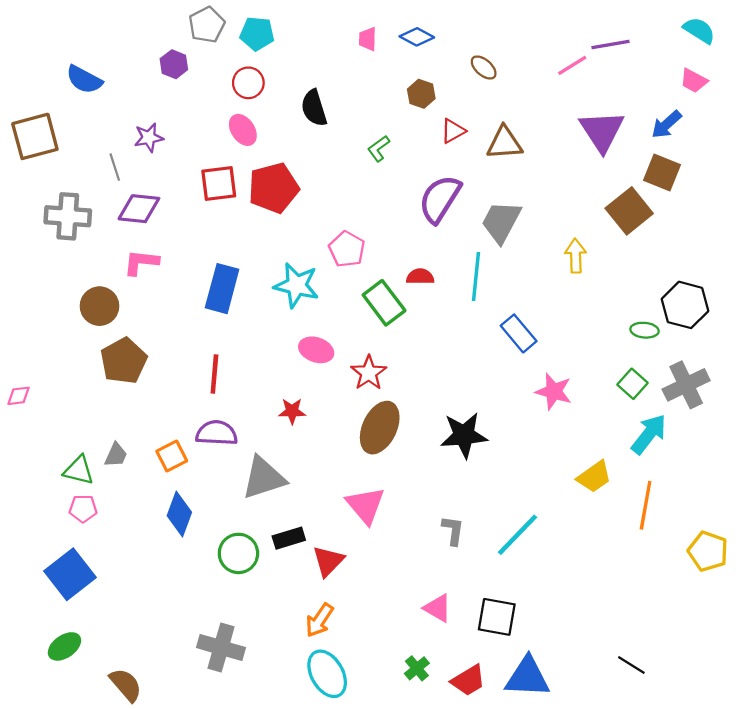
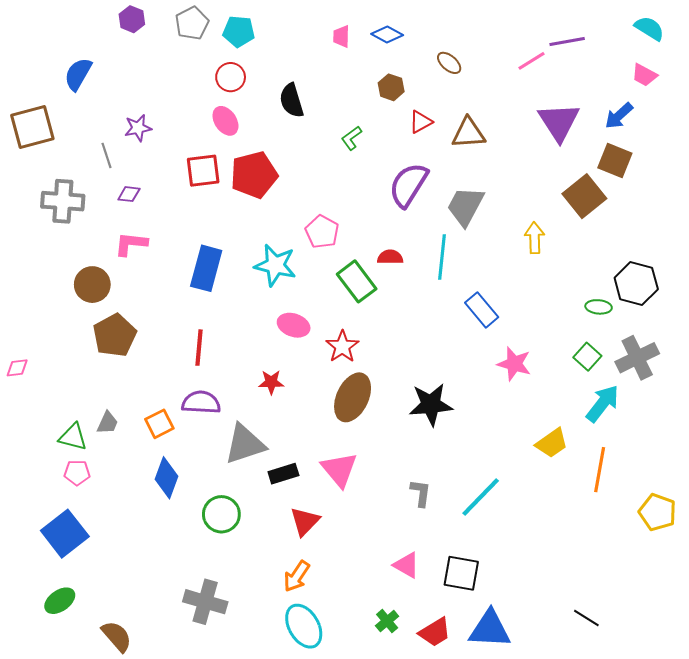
purple hexagon: (174, 64) -> (132, 19), moved
blue semicircle: (84, 80) -> (78, 74), turned 92
purple diamond: (139, 209) -> (129, 194), size x0.6
black rectangle: (289, 538) -> (283, 474), moved

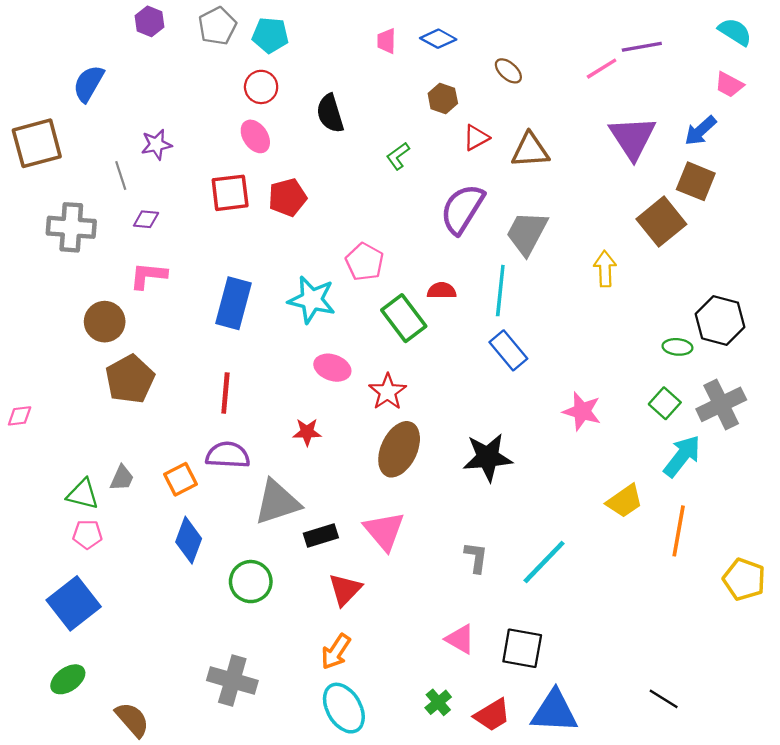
red pentagon: (254, 175) -> (288, 197), size x0.7
blue rectangle: (482, 310) -> (508, 350), moved

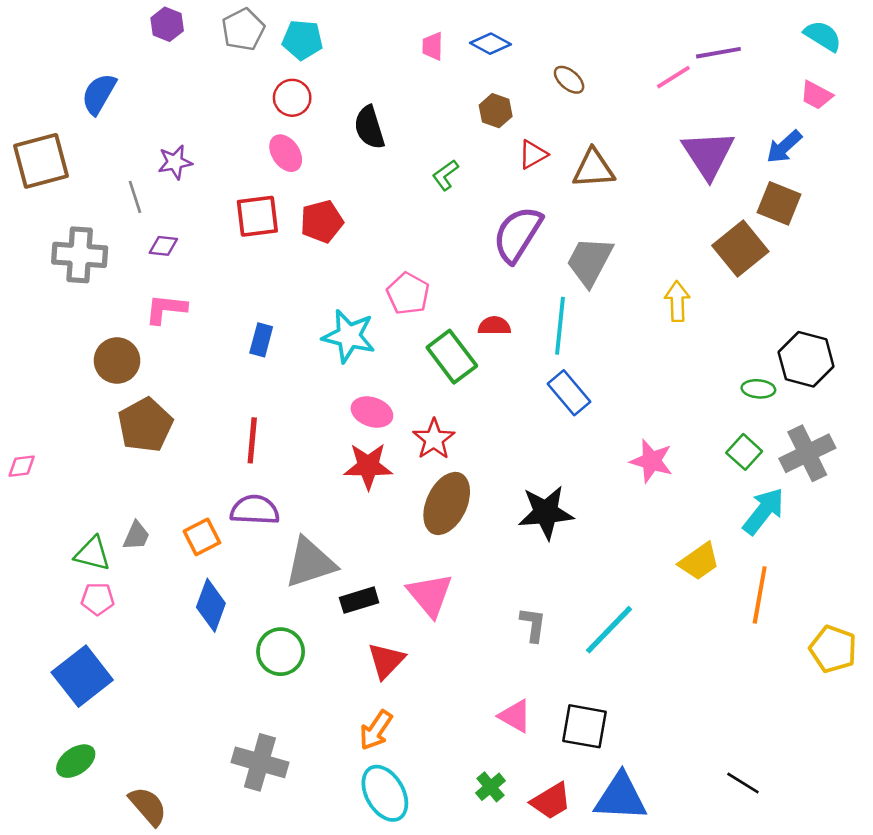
blue rectangle: (233, 303) -> (261, 340), size x0.6
red star: (307, 432) -> (368, 466), moved, size x1.5

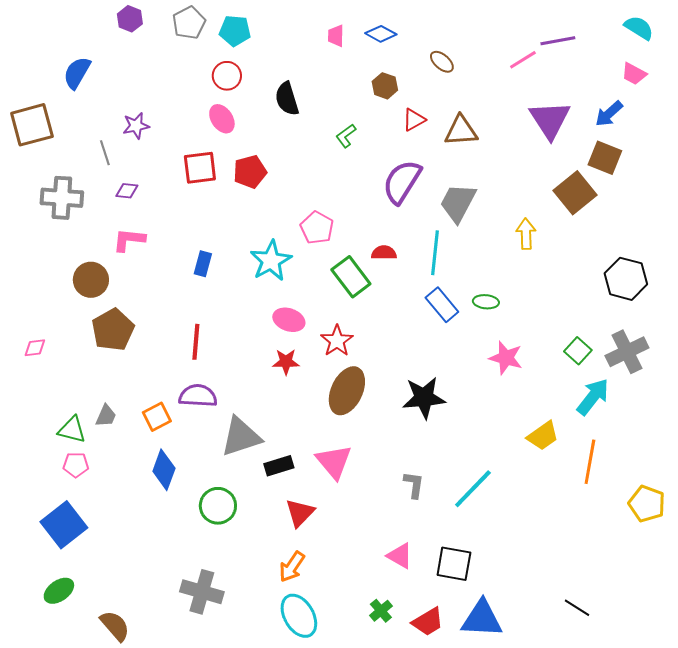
cyan star: (349, 336) -> (271, 261), turned 30
green ellipse: (758, 389) -> (486, 302), moved
pink diamond: (22, 466) -> (35, 348), moved
red star: (368, 466) -> (286, 362), size x0.7

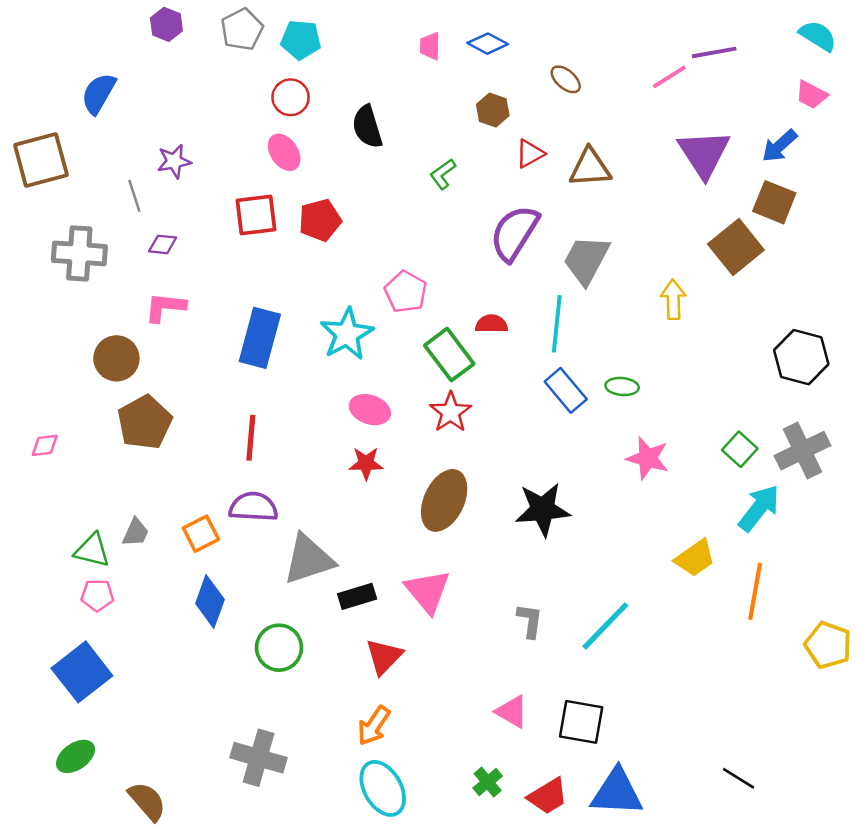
blue rectangle: (203, 264) -> (260, 338), size x1.8
red star: (337, 341) -> (451, 412), moved

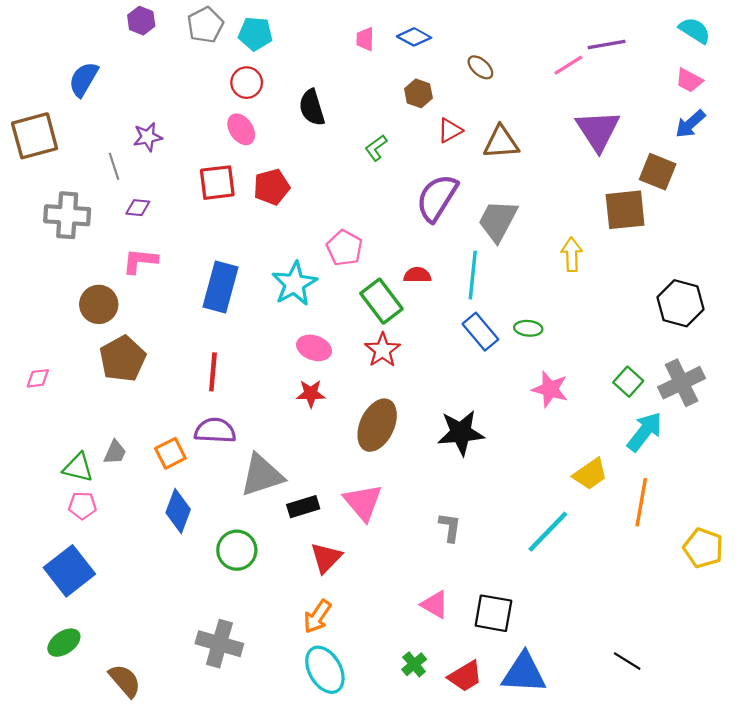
blue arrow: (779, 146) -> (690, 124), moved
brown square: (736, 247) -> (625, 210), turned 33
cyan line: (605, 626) -> (548, 532), moved

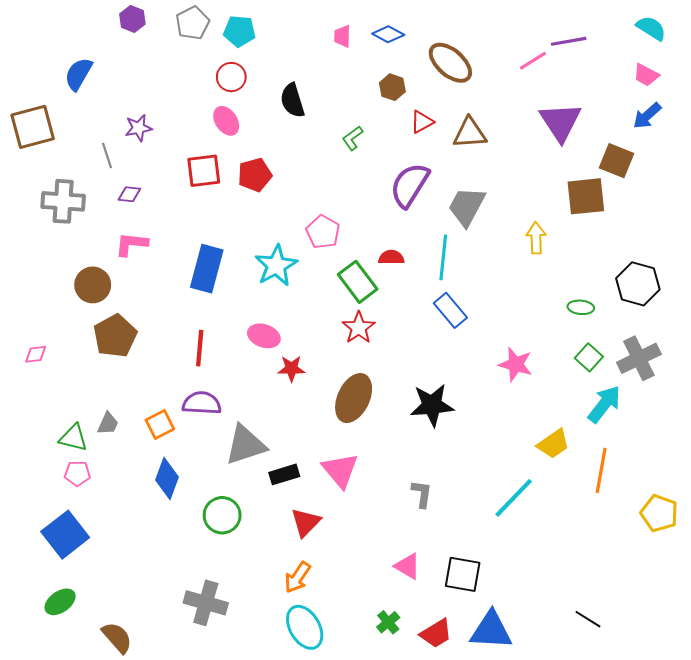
brown ellipse: (480, 67) -> (450, 63), size x1.8
green ellipse: (528, 328) -> (581, 307), moved
pink ellipse: (314, 348) -> (264, 336), moved

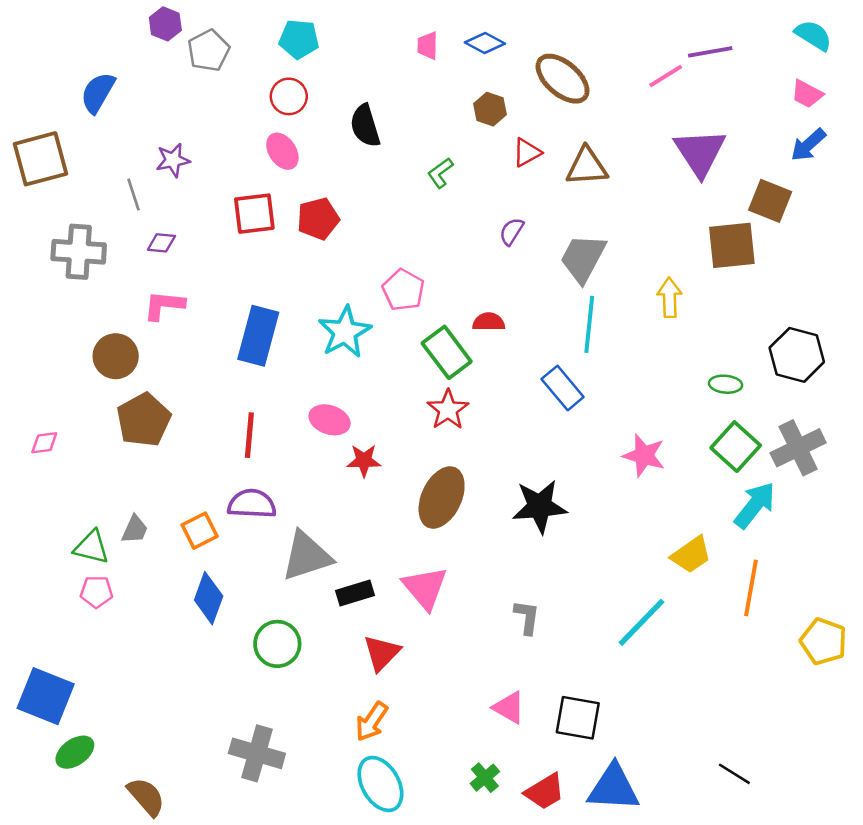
gray pentagon: (193, 23) -> (209, 51), moved
purple semicircle: (410, 185) -> (512, 231), size x0.5
cyan line: (443, 257) -> (589, 324), moved
green square: (589, 357) -> (736, 447), size x1.4
blue square: (65, 535) -> (46, 696), moved, turned -30

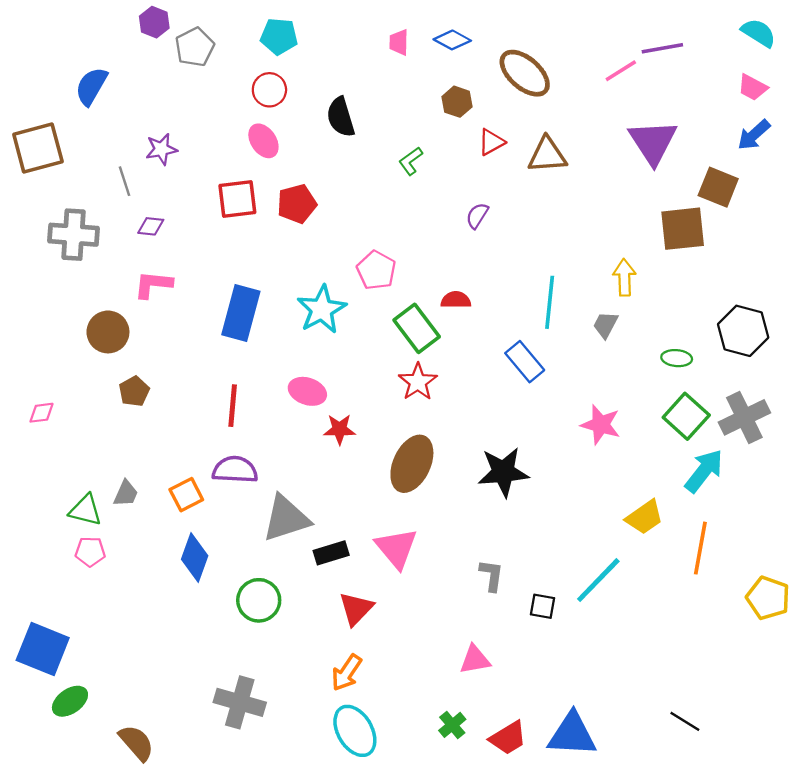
gray trapezoid: (583, 258) -> (605, 325), moved, size x0.6
brown pentagon: (144, 420) -> (134, 391), size x0.6
pink triangle: (509, 708) -> (475, 660), turned -40
black square: (578, 718) -> (542, 606), moved, size x0.6

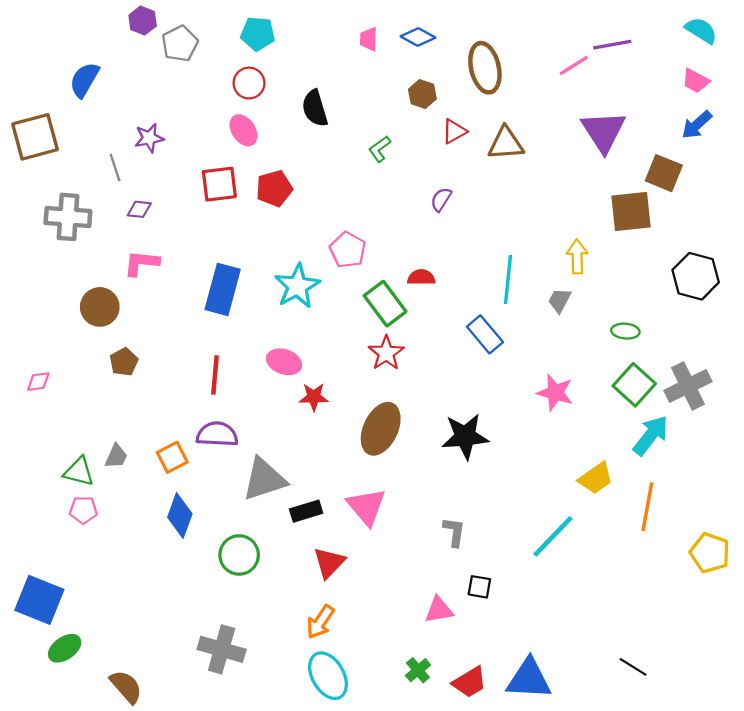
brown ellipse: (525, 73) -> (485, 68), turned 36
black hexagon: (743, 331) -> (696, 276), moved
black square: (542, 606) -> (479, 587), moved

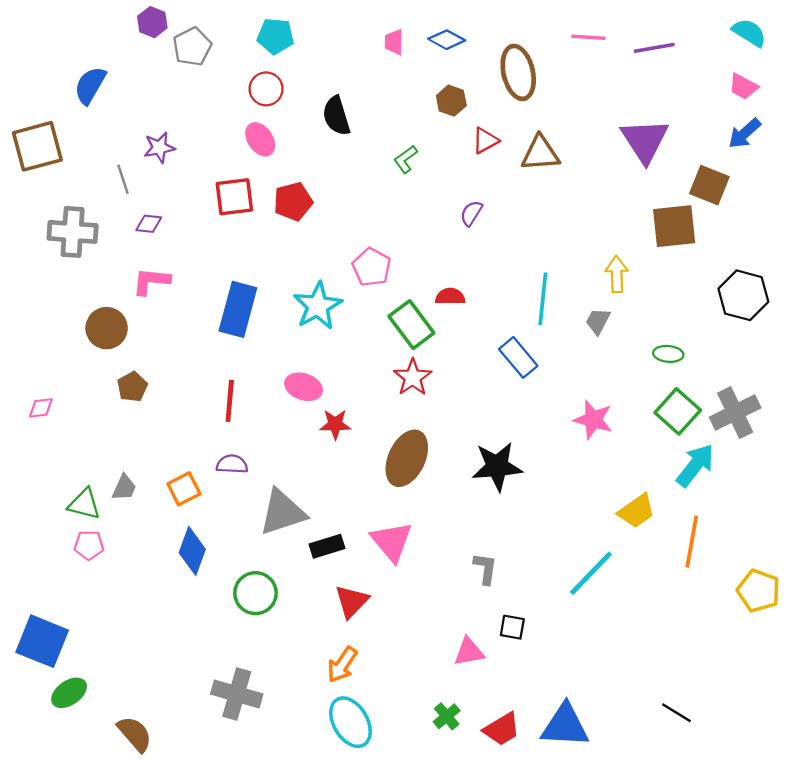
pink line: (574, 66) -> (589, 37), moved, turned 36
purple semicircle: (217, 434) -> (232, 464), size x0.7

